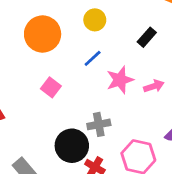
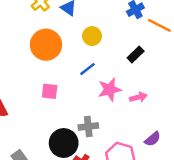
pink square: (51, 87) -> (50, 91), turned -35

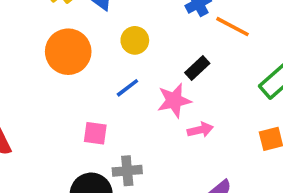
pink star: (110, 90) -> (174, 101), moved
pink square: (50, 91) -> (95, 133), moved

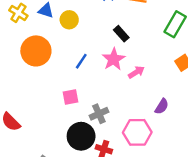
yellow circle: (135, 40) -> (69, 20), moved
black rectangle: (197, 68) -> (121, 34), turned -70

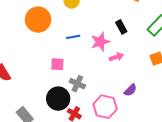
black rectangle: (121, 34) -> (121, 27), moved
blue line: (81, 61) -> (73, 37), turned 32
gray cross: (99, 114) -> (77, 84), turned 35

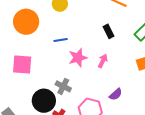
pink star: (100, 42) -> (78, 58), moved
pink arrow: (116, 57) -> (103, 61), turned -48
pink square: (57, 64) -> (22, 65), moved, size x1.5

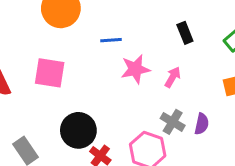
gray cross: (63, 86) -> (173, 122), moved
purple semicircle: (116, 94) -> (202, 124), moved, turned -40

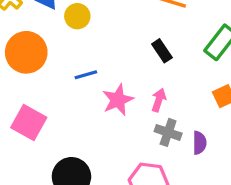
pink square: (50, 73) -> (29, 123), turned 32
gray cross: (173, 122) -> (168, 132), moved

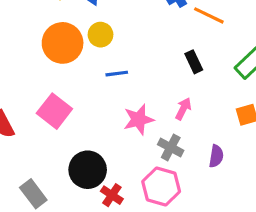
yellow circle: (77, 16) -> (101, 35), moved
pink star: (118, 100) -> (139, 120), moved
gray cross: (168, 132) -> (171, 147), moved

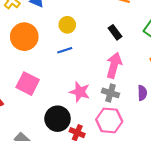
yellow circle: (101, 35) -> (67, 25), moved
pink arrow: (183, 109) -> (114, 65), size x1.6
pink star: (139, 120) -> (80, 92), moved, turned -30

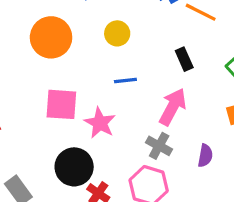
blue line: (65, 50) -> (125, 81), moved
pink square: (28, 84) -> (61, 104), moved, turned -35
pink star: (80, 92) -> (100, 123), moved

